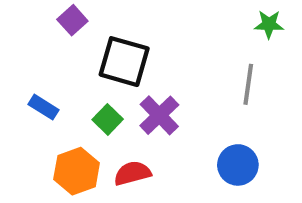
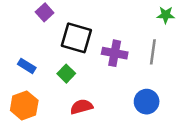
purple cross: (159, 115) -> (115, 53), moved, turned -35
orange hexagon: (77, 171) -> (24, 105), moved

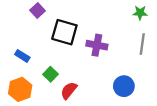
gray line: (153, 52) -> (142, 44), moved
green square: (66, 74) -> (50, 74), moved
red semicircle: (82, 107) -> (69, 90), turned -36

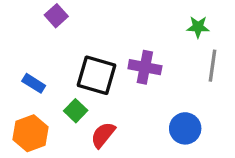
green star: (140, 13) -> (198, 27), moved
black square: (64, 32) -> (97, 75), moved

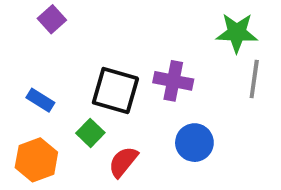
purple square: (56, 16) -> (52, 19), moved
green star: (198, 27) -> (237, 33), size x1.5
blue circle: (185, 128) -> (194, 143), moved

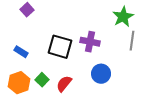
green star: (237, 33) -> (123, 17), turned -30
green square: (90, 133) -> (42, 80), moved

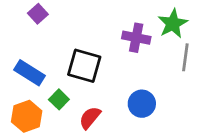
purple cross: (90, 42) -> (136, 38), moved
blue rectangle: (21, 52) -> (29, 73), size x1.5
green square: (42, 80) -> (59, 99), moved

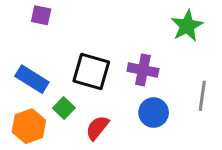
purple square: (38, 14) -> (41, 15), turned -36
purple cross: (136, 38) -> (143, 70), moved
gray line: (185, 57) -> (202, 96), moved

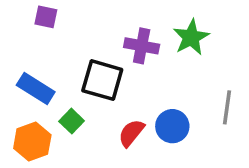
green star: (187, 26) -> (191, 37), moved
purple cross: (143, 70) -> (142, 46), moved
red semicircle: (97, 128) -> (131, 133), moved

